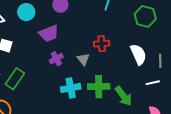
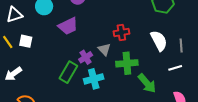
purple cross: (56, 59) -> (86, 57), moved
green rectangle: (15, 79) -> (68, 72), moved
green cross: (99, 87) -> (127, 63), moved

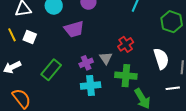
red cross: (121, 33) -> (126, 44), turned -35
green rectangle: (68, 72) -> (51, 70), moved

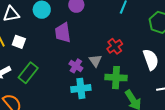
purple trapezoid: (74, 29) -> (63, 33), turned 100
purple cross: (86, 63) -> (76, 66), turned -32
green rectangle: (51, 70) -> (28, 73), moved

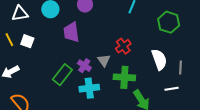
green rectangle: (28, 73) -> (62, 75), moved

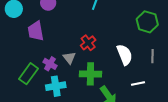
green hexagon: (169, 22) -> (147, 22), moved
gray line: (181, 67) -> (153, 56), moved

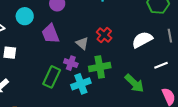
white semicircle: (125, 55) -> (142, 40), turned -85
gray triangle: (69, 58) -> (82, 43), moved
green cross: (90, 74) -> (100, 67), moved

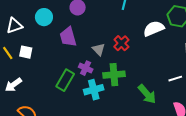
white semicircle: (142, 40) -> (154, 29), moved

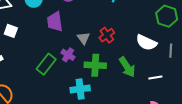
white semicircle: (154, 29) -> (146, 43), moved, turned -140
cyan cross: (94, 90) -> (80, 89), moved
green arrow: (147, 94) -> (127, 67), moved

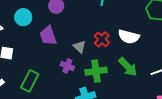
white semicircle: (146, 43) -> (129, 37), moved
green rectangle: (46, 64) -> (30, 81), moved

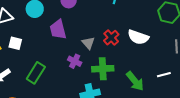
green arrow: (128, 67) -> (135, 81), moved

